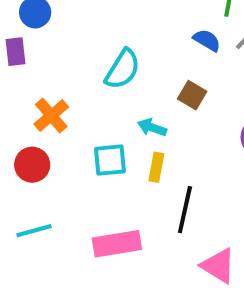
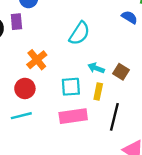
brown square: (192, 95) -> (121, 72), moved
cyan line: (34, 231) -> (21, 116), moved
pink rectangle: (117, 244) -> (73, 116), moved

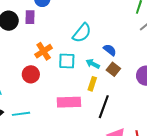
blue semicircle: (130, 17) -> (110, 50), moved
cyan square: (71, 87) -> (67, 61), moved
cyan line: (21, 116) -> (21, 114), moved

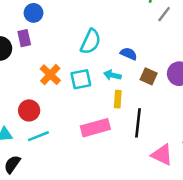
brown square: (113, 69) -> (149, 76), moved
red circle: (31, 74) -> (29, 110), moved
cyan line: (21, 114) -> (38, 136), moved

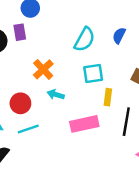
blue semicircle: (129, 54) -> (119, 36), moved, turned -91
cyan arrow: (112, 75) -> (56, 95), moved
cyan square: (81, 79) -> (93, 73), moved

